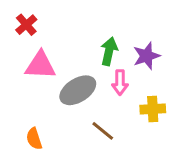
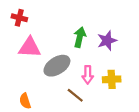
red cross: (26, 25) -> (19, 18), turned -35
pink arrow: (120, 82) -> (88, 75), moved

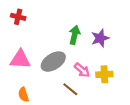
pink triangle: (30, 47) -> (20, 59), moved
pink arrow: (88, 75) -> (82, 70), turned -49

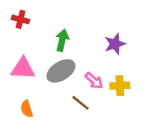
green arrow: (75, 35) -> (62, 40), moved

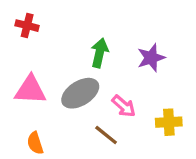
green arrow: (62, 40) -> (100, 53), moved
yellow cross: (120, 86) -> (169, 122), moved

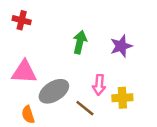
gray ellipse: (80, 93) -> (54, 91), moved
pink arrow: (124, 106) -> (99, 85), turned 54
yellow cross: (169, 122) -> (122, 98), moved

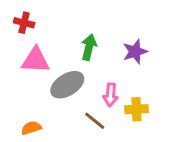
pink triangle: (24, 72) -> (36, 60), moved
gray ellipse: (54, 91) -> (67, 85), moved
orange semicircle: (28, 115) -> (31, 128), turned 90

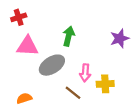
red cross: (24, 23) -> (19, 17), turned -32
purple star: (135, 52) -> (120, 38), moved

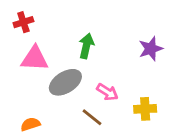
pink arrow: (85, 73) -> (107, 92), turned -63
yellow cross: (105, 84) -> (145, 109), moved

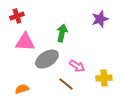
purple star: (151, 49) -> (100, 19), moved

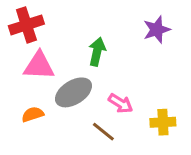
red cross: (17, 16) -> (26, 25), size x1.5
orange semicircle: (22, 89) -> (33, 114), moved

